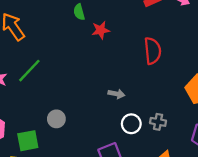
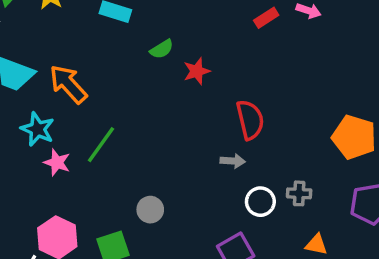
green semicircle: (79, 12) -> (162, 49), turned -98
red semicircle: (153, 51) -> (250, 120), moved

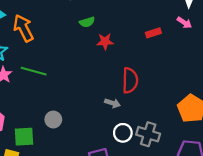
red rectangle: (266, 18) -> (153, 33), moved
green line: (101, 145) -> (34, 71), turned 55
gray cross: (299, 193) -> (148, 134), size x1.5

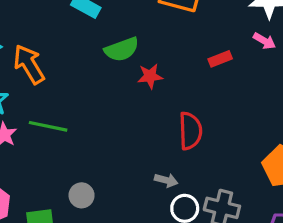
green semicircle: (87, 22) -> (122, 49), size x1.5
gray arrow: (112, 103) -> (166, 180), moved

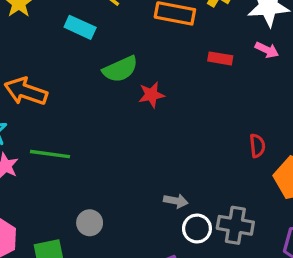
red rectangle: (220, 59) -> (220, 58), moved, turned 35
orange arrow: (29, 64) -> (26, 91), turned -36
red semicircle: (190, 131) -> (257, 146), moved, size x0.6

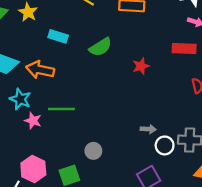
cyan rectangle: (80, 27) -> (58, 36), moved
red rectangle: (220, 58) -> (184, 49), moved, size x1.5
red star: (151, 95) -> (141, 66), moved

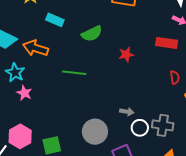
green line: (61, 109) -> (74, 73), moved
gray circle: (93, 151) -> (95, 132), moved, size x1.6

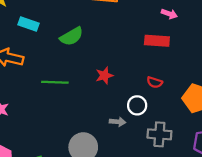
red star: (126, 54) -> (104, 75), moved
red semicircle: (175, 77) -> (155, 82), moved, turned 120
white circle: (140, 128) -> (137, 105), moved

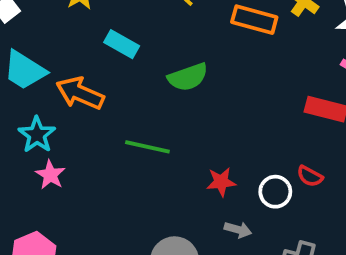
red star: (104, 75) -> (221, 182), moved
white circle: (137, 105) -> (275, 192), moved

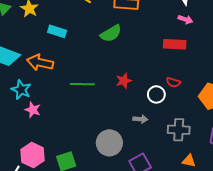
green semicircle: (188, 77) -> (111, 33), moved
red star: (221, 182) -> (124, 81), moved

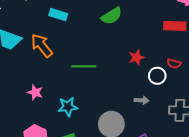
orange arrow: (40, 63) -> (42, 46), turned 40
red star: (124, 81) -> (136, 57), moved
cyan star: (21, 90) -> (68, 107), moved, turned -30

